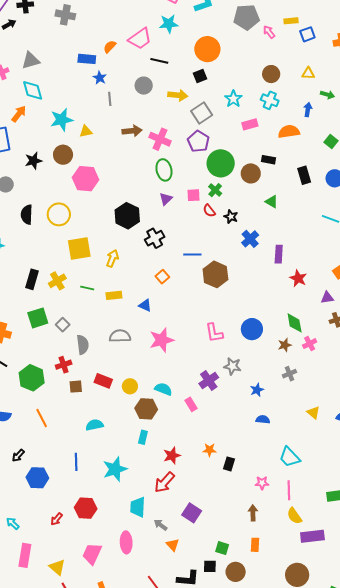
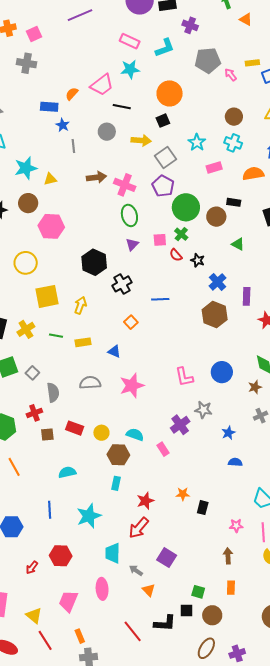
brown hexagon: (215, 274) -> (215, 315), moved

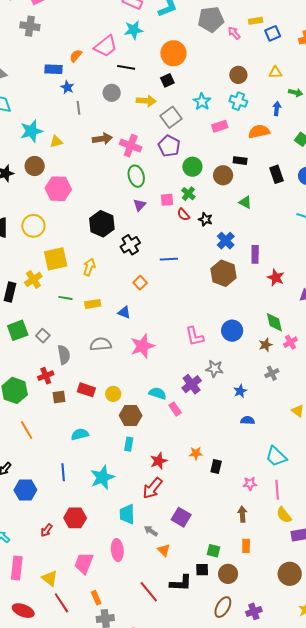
green circle: (186, 207) -> (192, 167), size x0.7
yellow cross: (26, 329) -> (33, 279), moved
cyan semicircle: (135, 435) -> (158, 393), moved

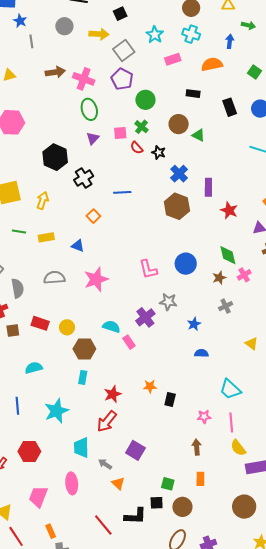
brown circle: (223, 175) -> (179, 124), moved

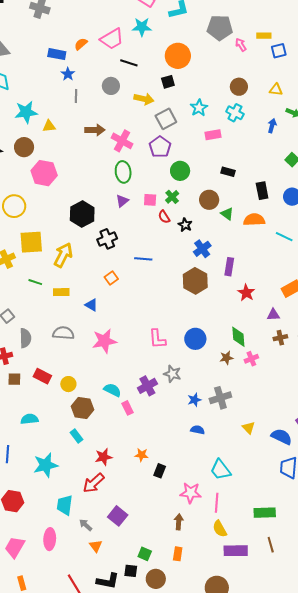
orange semicircle: (212, 64) -> (254, 220), moved
yellow arrow: (43, 201) -> (63, 255), size x1.4
gray cross: (226, 306) -> (220, 398), moved, size x1.5
cyan rectangle: (83, 377) -> (77, 436), turned -56
pink star: (204, 417) -> (191, 493), size x1.5

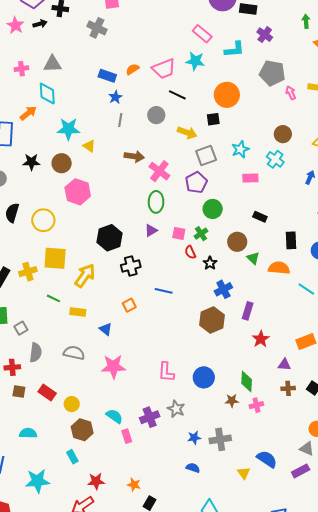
yellow triangle: (49, 126) -> (89, 146), turned 32
blue semicircle: (282, 437) -> (267, 459), moved

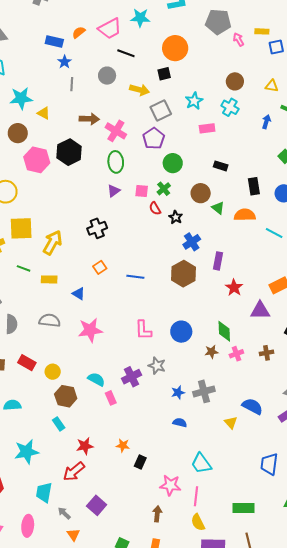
black hexagon: (110, 238) -> (69, 152), moved
blue line: (164, 291) -> (135, 277), moved
purple triangle: (284, 365) -> (260, 311), size x1.5
brown cross: (288, 388) -> (267, 353), moved

